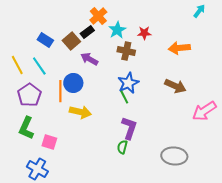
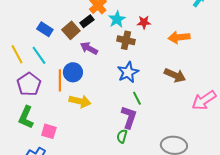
green line: (124, 97) -> (137, 98), moved

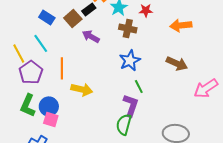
yellow line: (17, 54) -> (19, 53), moved
blue circle: (73, 72) -> (49, 106), moved
green semicircle: (122, 136) -> (124, 124), size x1.5

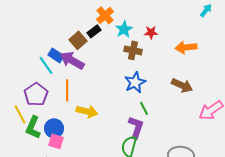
blue rectangle: (47, 17) -> (56, 55), moved
purple arrow: (91, 36) -> (72, 60), moved, size x1.4
yellow line: (19, 53) -> (20, 114), moved

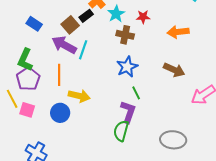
blue rectangle: (56, 55) -> (34, 24), moved
cyan line: (46, 65) -> (83, 50), moved, turned 54
green L-shape: (33, 127) -> (25, 60), moved
blue circle: (54, 128) -> (60, 113), moved
pink square: (56, 141) -> (27, 110), moved

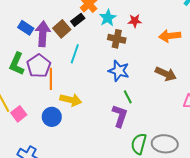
purple arrow: (64, 45) -> (43, 34), moved, turned 65
blue star: (127, 67) -> (119, 71), turned -30
purple pentagon: (28, 79) -> (39, 66), moved
pink square: (27, 110) -> (19, 114), turned 35
green semicircle: (121, 131) -> (139, 144), moved

